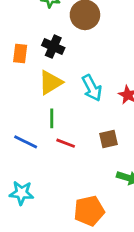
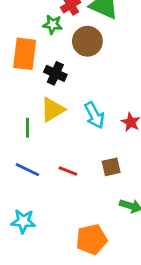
orange rectangle: (20, 53) -> (25, 54), moved, size x1.6
green line: (52, 118) -> (27, 128), moved

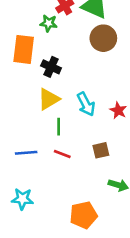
brown circle: (87, 41) -> (103, 38), moved
green line: (27, 128) -> (59, 127), moved
blue line: (27, 170) -> (26, 153), turned -30

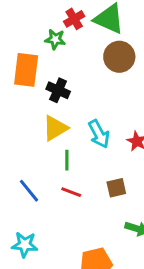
blue line: (26, 153) -> (29, 191), turned 55

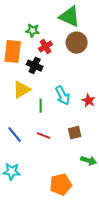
red cross: (74, 19) -> (46, 47), moved
yellow triangle: (55, 128) -> (22, 90), moved
green line: (67, 160) -> (41, 106), moved

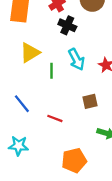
black cross: (35, 66) -> (67, 25), moved
red line: (44, 136) -> (55, 118), moved

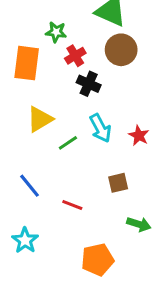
green line: (51, 71) -> (68, 143), turned 56
cyan star: (19, 146) -> (25, 240), turned 30

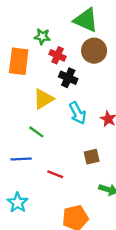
red cross: (75, 56) -> (58, 55), turned -35
yellow triangle: (40, 119) -> (43, 99), moved
green line: (68, 143) -> (36, 132), moved, turned 70
blue line: (29, 186) -> (21, 159), turned -54

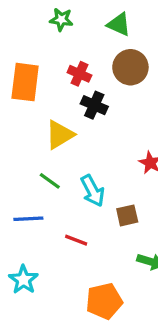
green triangle: (86, 20) -> (119, 24), size x0.7
green star: (42, 37) -> (61, 19), moved
cyan arrow: (78, 113) -> (93, 191), moved

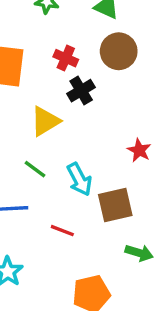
black cross: (94, 105) -> (81, 91), turned 35
brown square: (127, 215) -> (115, 205), size x1.5

